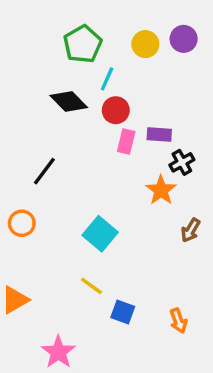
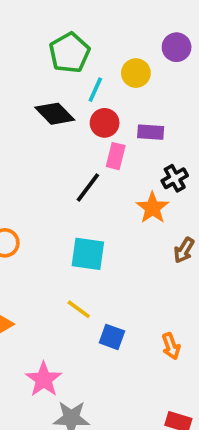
yellow circle: (145, 44) -> (136, 73), moved
purple rectangle: (159, 135) -> (151, 132), moved
black line: (44, 171) -> (88, 187), moved
cyan square: (100, 234) -> (88, 254), turned -32

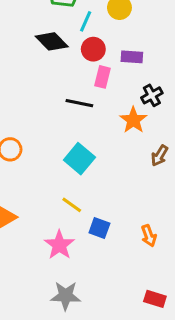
black line: (88, 187) -> (79, 103), turned 64
cyan square: (88, 254) -> (79, 159), turned 32
pink star: (44, 379) -> (59, 245), moved

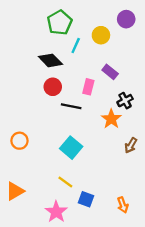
red circle: (93, 49) -> (53, 87), moved
purple rectangle: (132, 57) -> (110, 72), turned 35

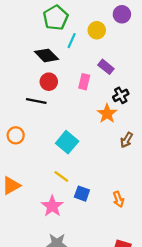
black line: (71, 106) -> (36, 101), moved

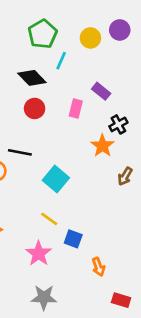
yellow circle: (97, 30) -> (90, 38), moved
black line: (36, 101) -> (20, 152), moved
orange arrow: (118, 199) -> (98, 267), moved

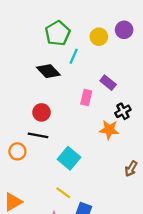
red circle: (35, 108) -> (41, 112), moved
orange star: (102, 146) -> (109, 130), turned -30
brown arrow: (125, 176) -> (131, 169), moved

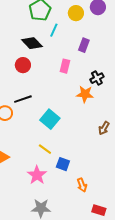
purple rectangle: (108, 83) -> (84, 45), moved, turned 72
red circle: (41, 112) -> (23, 65), moved
black line: (38, 135) -> (23, 99), turned -30

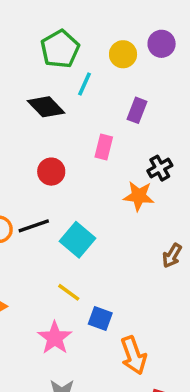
red circle: (23, 65) -> (51, 172), moved
black line: (23, 99) -> (34, 226), moved
orange arrow: (82, 185) -> (134, 355), size x1.5

